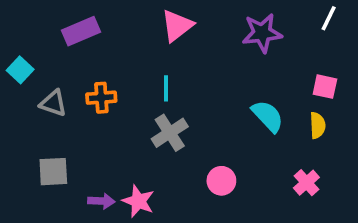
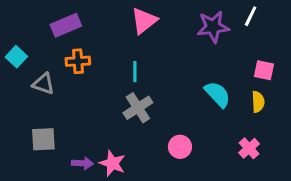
white line: (329, 18) -> (251, 16), moved
orange cross: (101, 98) -> (78, 61), moved

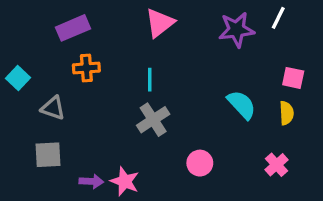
cyan square: (16, 57) -> (18, 78), moved
gray triangle: (43, 84) -> (53, 108), moved

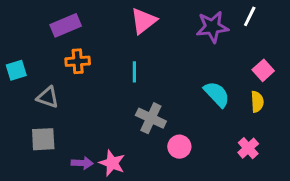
cyan square: (18, 78) -> (16, 70), turned 30
pink square: (293, 78) -> (263, 70), turned 36
gray cross: (153, 120) -> (151, 118), moved, turned -32

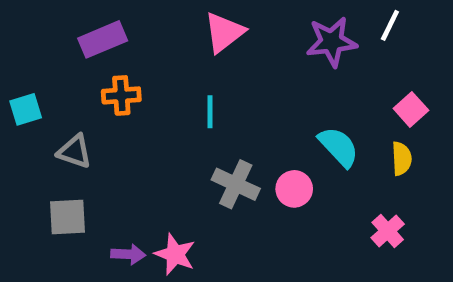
pink circle: (179, 147) -> (294, 189), moved

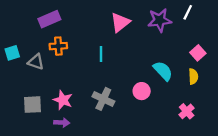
pink triangle: (224, 32) -> (120, 22), moved
gray triangle: (75, 152) -> (36, 62), moved
gray cross: (236, 184) -> (103, 99), moved
pink star: (175, 254) -> (63, 100), moved

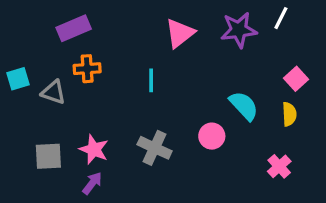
purple arrow: (62, 123) -> (92, 183), turned -56

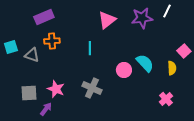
pink square: (296, 79) -> (184, 51), moved
pink circle: (212, 136) -> (124, 70), moved
purple arrow: (92, 183) -> (46, 109), moved

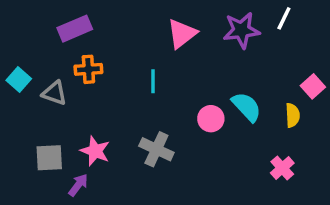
cyan square: (11, 47) -> (19, 80), turned -32

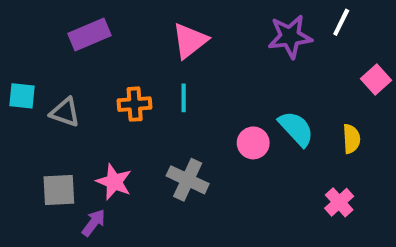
pink triangle: (182, 34) -> (190, 41), moved
orange cross: (88, 69) -> (135, 104), moved
cyan square: (19, 80) -> (22, 96), turned -35
pink square: (313, 86) -> (376, 80), moved

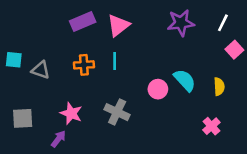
white line: (341, 22) -> (223, 23), moved
purple rectangle: (90, 35) -> (83, 22), moved
gray square: (59, 190) -> (23, 118), moved

